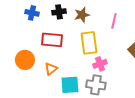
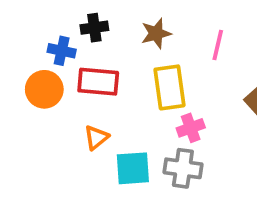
black cross: (59, 12) -> (94, 28), moved
blue cross: (32, 13) -> (62, 51), moved
orange circle: (25, 60) -> (44, 89), moved

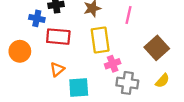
orange circle: (44, 89) -> (20, 51), moved
gray cross: (183, 168) -> (127, 83), moved

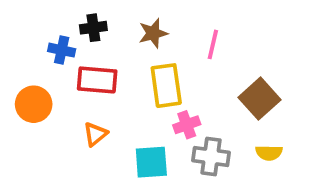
yellow semicircle: (162, 81) -> (269, 153), turned 49
cyan square: (79, 87) -> (151, 162), moved

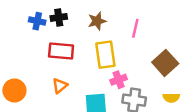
blue cross: (62, 50) -> (37, 21), moved
orange circle: (34, 104) -> (14, 90), moved

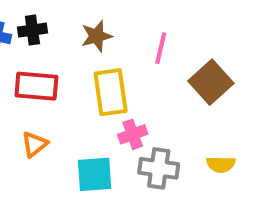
brown square: (165, 63) -> (211, 82), moved

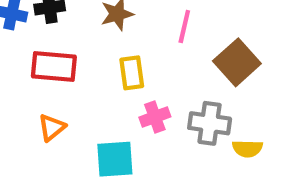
yellow rectangle: (111, 92) -> (132, 73), size x0.7
gray cross: (159, 168) -> (210, 123), moved

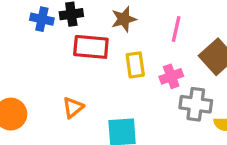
red rectangle: (54, 67) -> (91, 47), moved
pink cross: (155, 117) -> (171, 76), moved

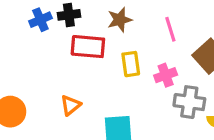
blue cross: (42, 19) -> (40, 20), turned -35
pink line: (176, 29) -> (170, 29), turned -30

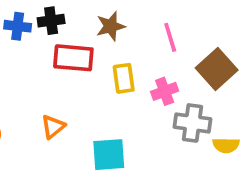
blue cross: (40, 20) -> (18, 26), turned 30

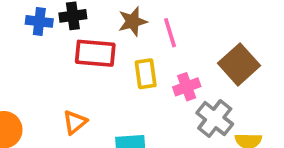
pink line: (170, 37) -> (170, 33), moved
gray cross: (192, 123) -> (215, 119), turned 30

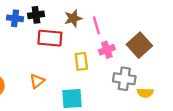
yellow rectangle: (146, 74) -> (81, 61), moved
pink cross: (187, 87) -> (107, 50), moved
gray cross: (215, 119) -> (124, 79), turned -30

